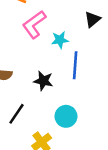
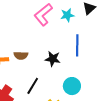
cyan star: (60, 40) -> (67, 15), moved

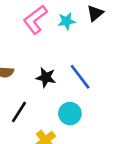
blue line: (77, 45) -> (80, 77), moved, turned -40

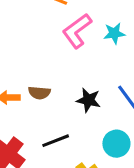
black line: (19, 112) -> (56, 141), turned 35

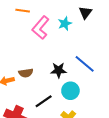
cyan circle: (116, 144) -> (70, 91), moved

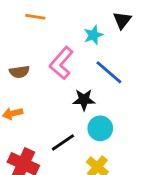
pink L-shape: (41, 28) -> (61, 63), moved
blue line: (85, 64) -> (109, 72), moved
brown semicircle: (26, 73) -> (19, 72), moved

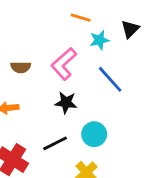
orange line: (35, 17) -> (81, 18), moved
black star: (84, 100) -> (66, 103), moved

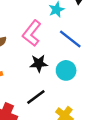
cyan circle: (94, 134) -> (66, 70), moved

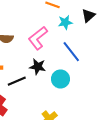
black line: (36, 97) -> (17, 81), moved

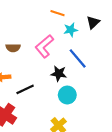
black star: (38, 67) -> (59, 73), moved
cyan circle: (60, 79) -> (67, 95), moved

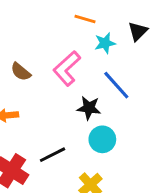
brown semicircle: (13, 48) -> (21, 72), turned 40
black line: (25, 89) -> (52, 155), moved

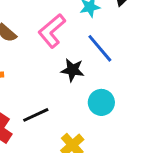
cyan circle: (102, 139) -> (101, 102), moved

